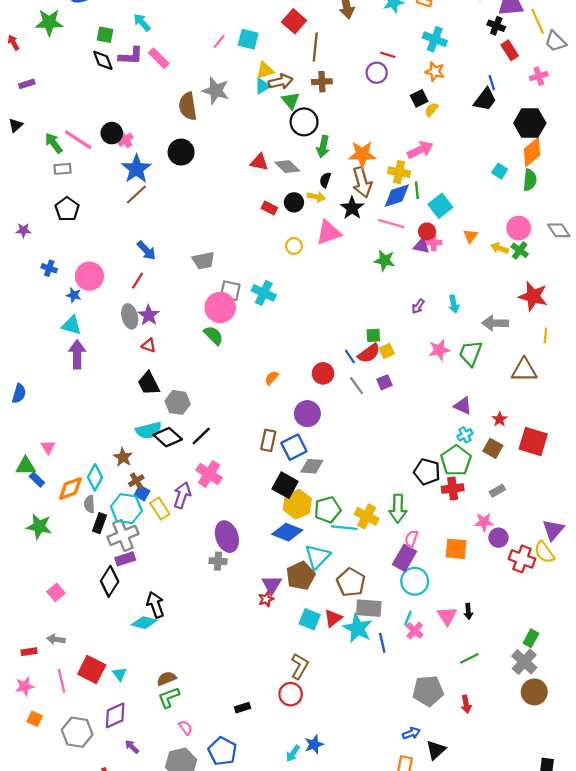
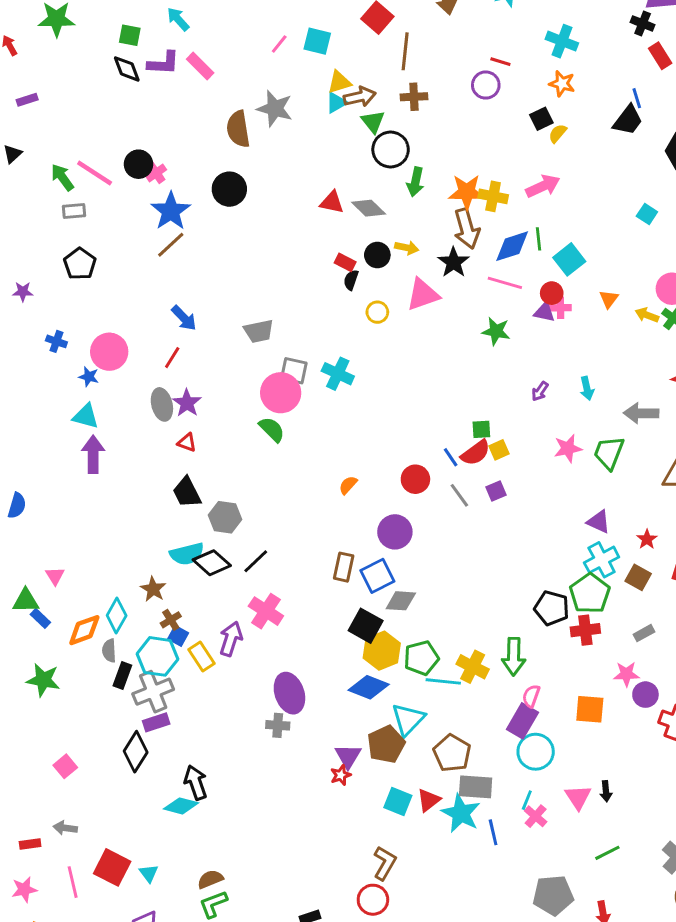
yellow cross: (399, 172) -> (493, 196), moved
black semicircle: (325, 180) -> (351, 280), moved
cyan cross: (465, 435) -> (602, 560), size x1.6

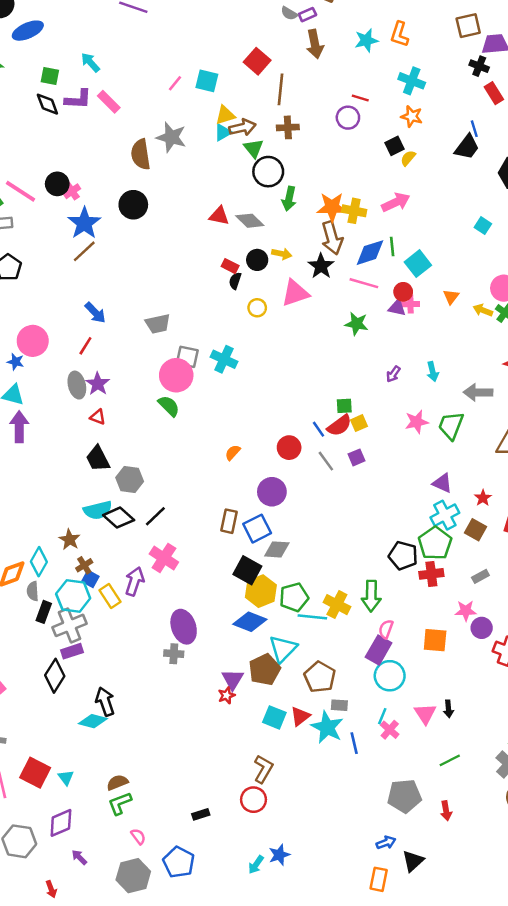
gray rectangle: (476, 787) -> (339, 705), size x0.6

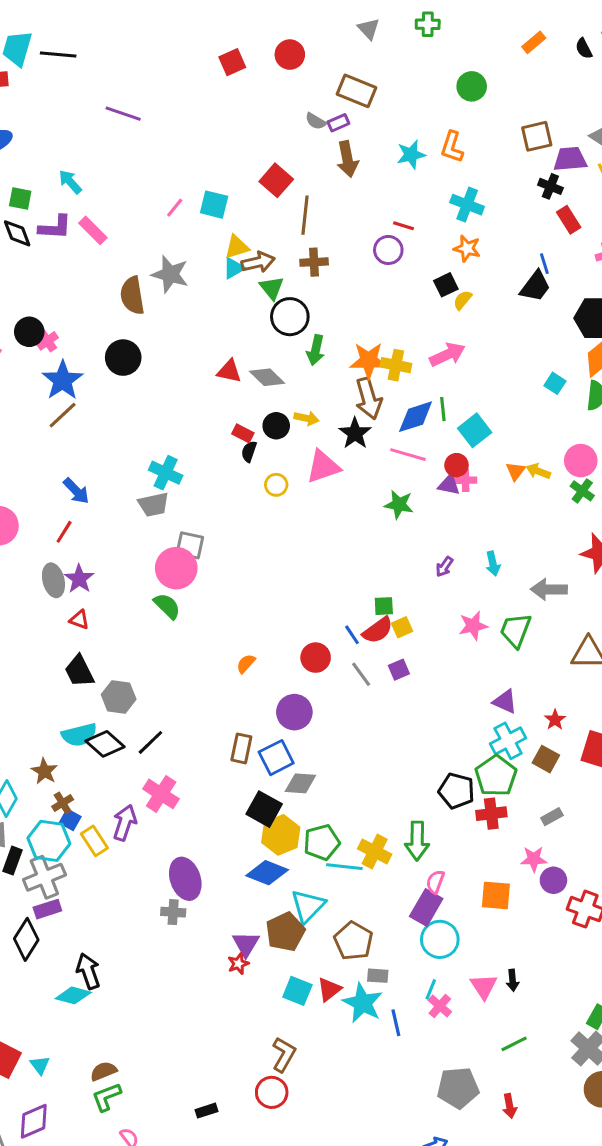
yellow arrow: (483, 310) -> (538, 471), moved
cyan cross: (224, 359) -> (166, 473), moved

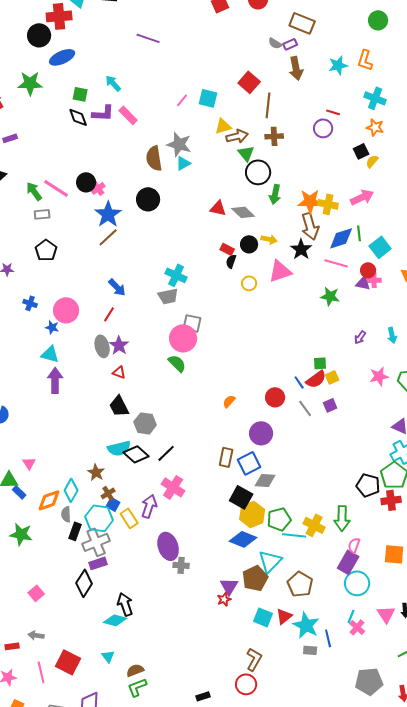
cyan triangle: (234, 268) -> (183, 163), moved
purple ellipse: (185, 879) -> (168, 546), moved
gray rectangle: (378, 976) -> (310, 650), moved
cyan triangle: (40, 1065) -> (108, 656), moved

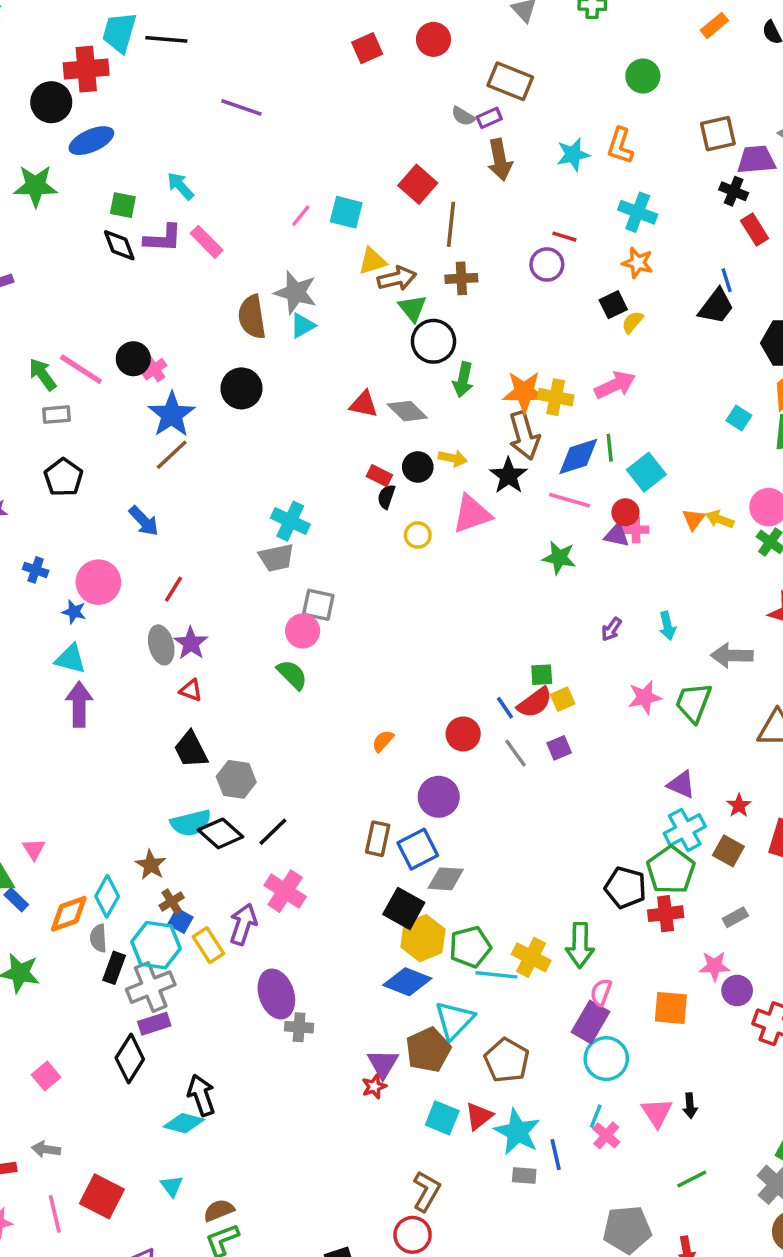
blue arrow: (117, 287) -> (144, 521), moved
pink circle: (183, 338) -> (303, 631), size x0.7

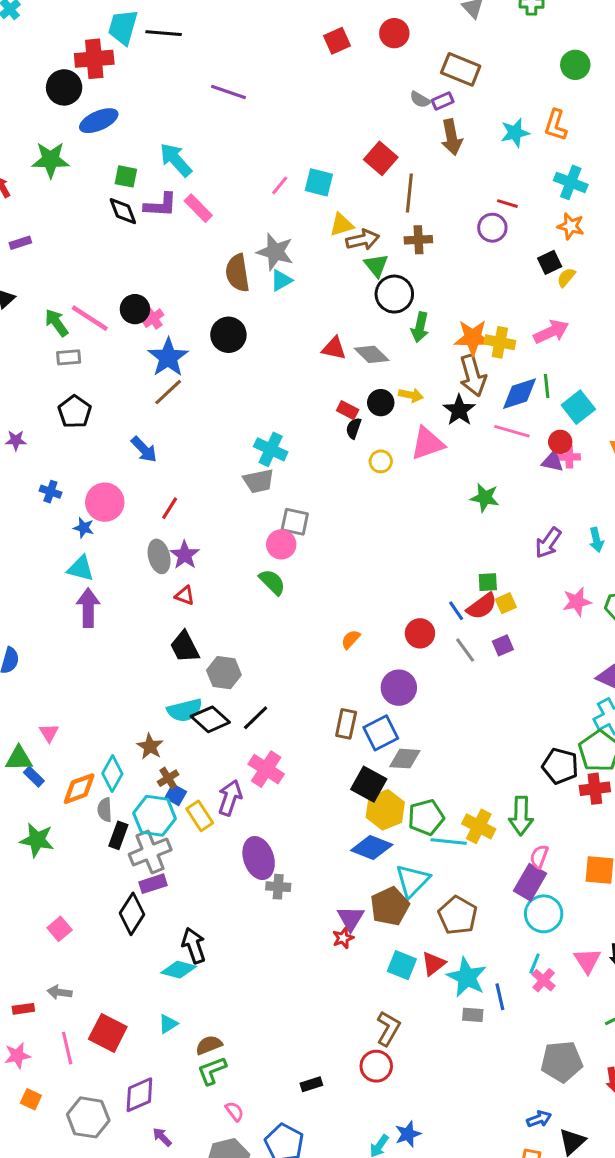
cyan arrow: (180, 186) -> (176, 160), size x1.4
green star: (559, 558) -> (485, 498), moved
purple arrow: (611, 629) -> (548, 543), size x1.5
cyan triangle: (172, 1186) -> (168, 1024), turned 35

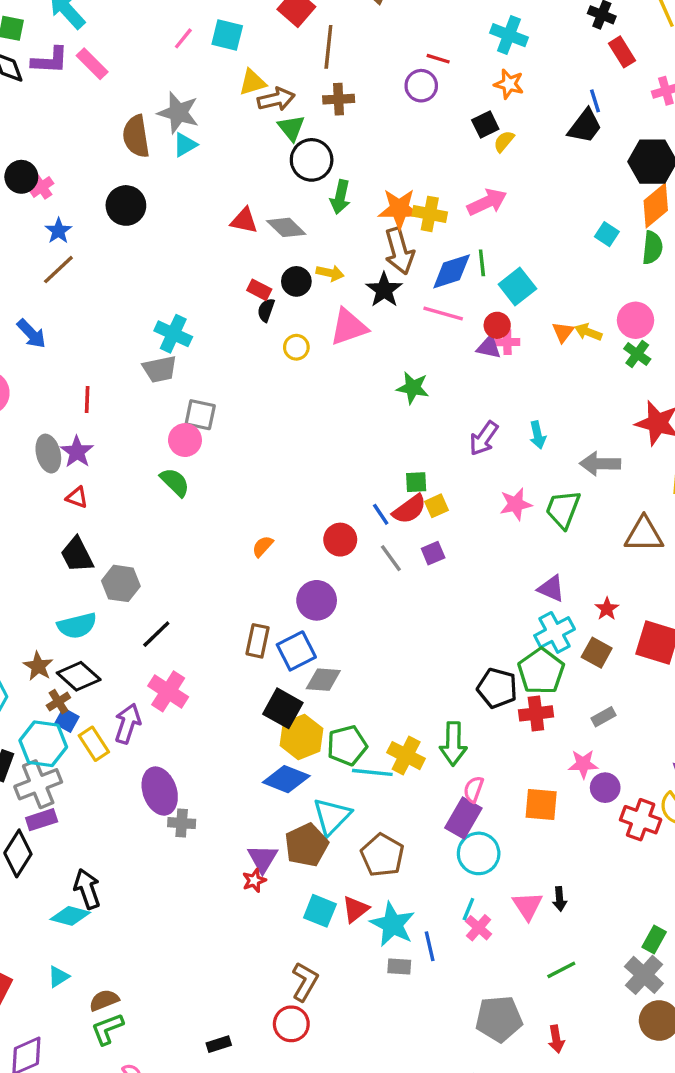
blue star: (168, 357) -> (58, 231), size x0.6
red line: (170, 508) -> (87, 400), moved, turned -30
black diamond: (210, 719) -> (79, 676), moved

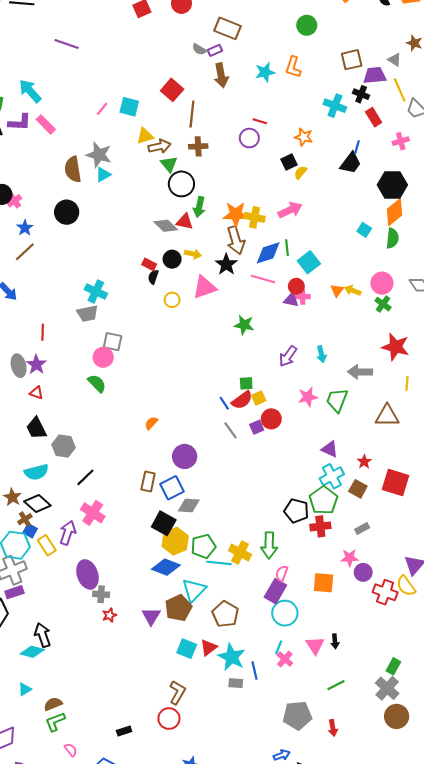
cyan cross: (509, 35) -> (335, 106), moved
blue line: (595, 101) -> (357, 147), turned 32
red triangle: (244, 221) -> (185, 222), moved
red circle: (340, 540) -> (271, 419), moved
red star: (254, 880) -> (109, 615), moved

